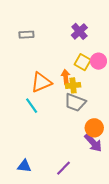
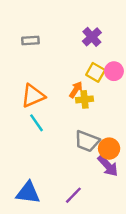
orange arrow: (66, 77) -> (76, 90), turned 40
orange triangle: (41, 82) -> (33, 96), moved
gray trapezoid: (75, 102) -> (87, 141), moved
blue triangle: (24, 166) -> (28, 193), size x1.5

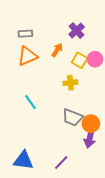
orange arrow: (76, 90) -> (57, 50), moved
orange triangle: (33, 96) -> (27, 56), moved
purple arrow: (108, 166) -> (90, 138), turned 54

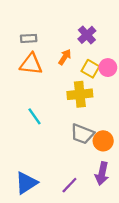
orange triangle: (27, 56) -> (31, 64), turned 30
yellow cross: (70, 83) -> (80, 94), size x1.5
purple arrow: (90, 138) -> (102, 173), moved
blue triangle: (23, 160) -> (26, 183), turned -40

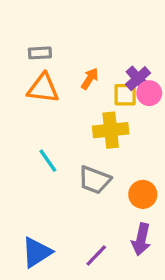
purple cross: (87, 35) -> (138, 79), moved
yellow square: (90, 69) -> (125, 95), turned -30
gray trapezoid: (82, 134) -> (95, 180), moved

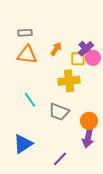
purple arrow: (141, 239) -> (88, 138), moved
blue triangle: (37, 252) -> (23, 144), moved

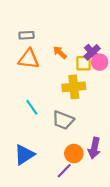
orange arrow: (56, 49) -> (60, 52), turned -80
orange circle: (89, 121) -> (74, 154), moved

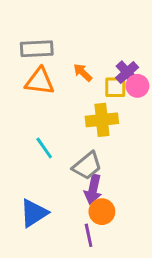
gray rectangle: (27, 35) -> (37, 49), size x1.5
gray trapezoid: (63, 120) -> (87, 166), turned -60
purple arrow: (94, 148) -> (93, 189), moved
purple line: (64, 171) -> (89, 235), turned -56

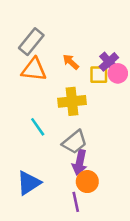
gray rectangle: (37, 49) -> (31, 42), turned -48
yellow cross: (102, 120) -> (72, 101), moved

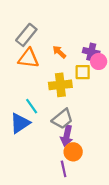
purple cross: (109, 62) -> (91, 52), turned -35
yellow square: (99, 75) -> (83, 72), moved
blue triangle: (29, 183) -> (20, 123), moved

